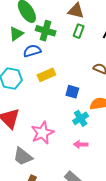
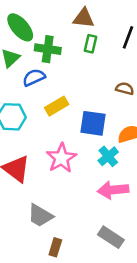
blue square: (72, 92) -> (93, 123), size x1.5
pink star: (42, 133) -> (61, 158), moved
pink arrow: (81, 144) -> (113, 190), size x1.6

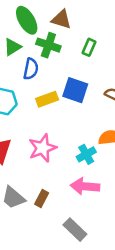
brown triangle: (84, 18) -> (61, 19), moved
blue semicircle: (34, 77) -> (31, 69), turned 115
blue square: (93, 123) -> (75, 90), moved
brown rectangle: (55, 247) -> (42, 198), moved

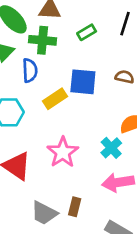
green rectangle: (89, 47) -> (87, 32), turned 49

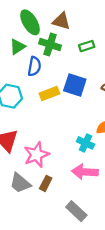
cyan cross: (111, 148) -> (86, 143), turned -35
pink star: (63, 152) -> (36, 155), moved

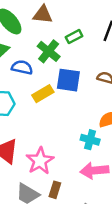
green cross: (50, 45) -> (49, 51), moved, turned 30
blue semicircle: (34, 66) -> (22, 67), turned -78

